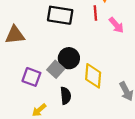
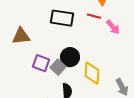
red line: (95, 13) -> (94, 16), turned -72
purple square: (31, 77) -> (41, 63), moved

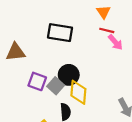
red line: (94, 16) -> (107, 30), moved
yellow diamond: (92, 73) -> (78, 92), moved

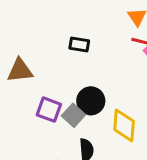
black rectangle: (60, 33) -> (79, 44), size x0.6
yellow diamond: (78, 92) -> (124, 125), moved

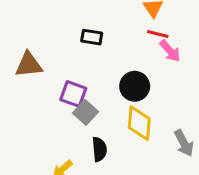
black circle: (91, 101) -> (135, 86), moved
purple square: (49, 110) -> (73, 94), moved

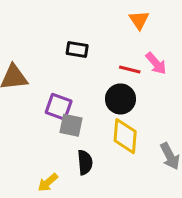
red line: (158, 34) -> (130, 70), moved
gray square: (86, 112) -> (71, 125), turned -30

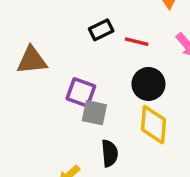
black rectangle: (77, 49) -> (101, 30), turned -35
red line: (130, 70) -> (137, 42), moved

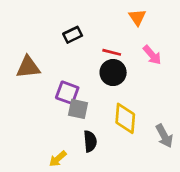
black rectangle: (101, 30) -> (73, 35), moved
black circle: (148, 84) -> (113, 73), moved

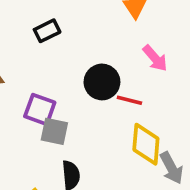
red line: (112, 52) -> (129, 100), moved
yellow diamond: (125, 118) -> (146, 144), moved

